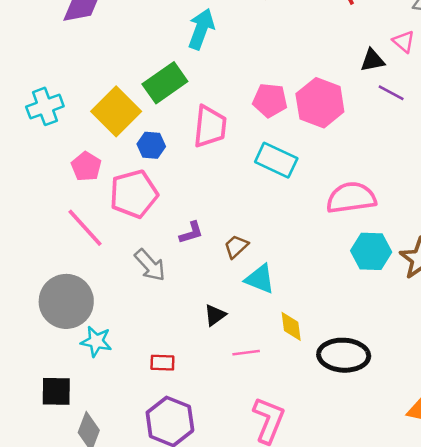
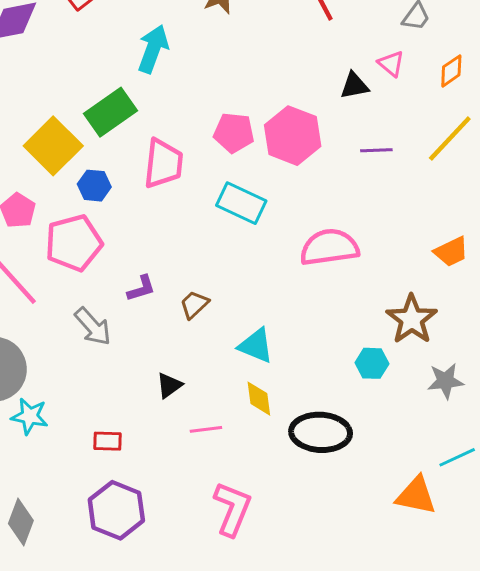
purple line: (391, 93) -> (376, 150), moved, turned -30
cyan hexagon: (371, 251) -> (372, 363), moved, size x0.7
cyan triangle: (260, 279) -> (256, 346), moved

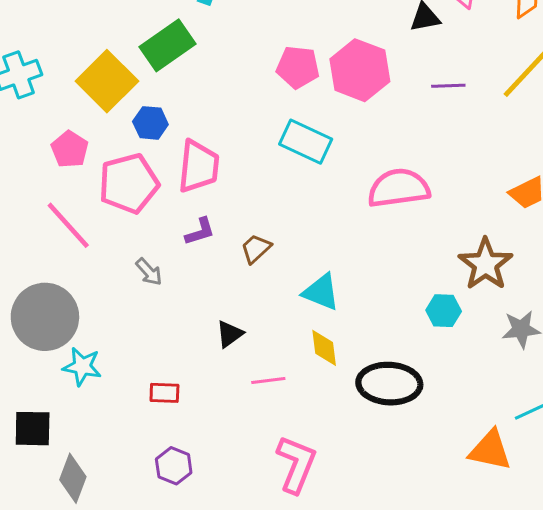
pink trapezoid: (163, 163) -> (199, 166), moved
gray arrow: (93, 327) -> (149, 272), size x0.7
purple hexagon: (116, 510) -> (174, 466), size x0.6

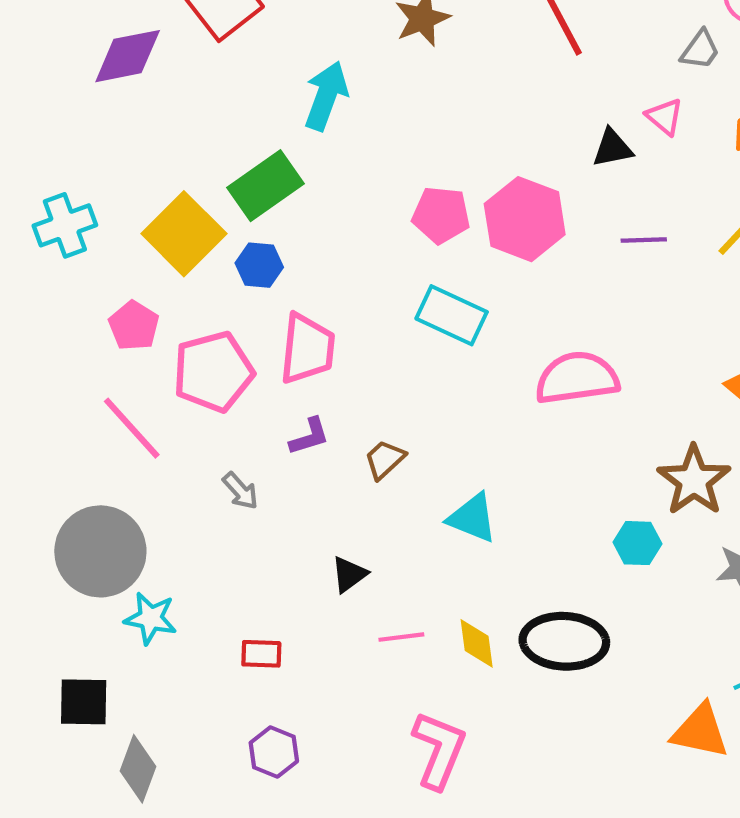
blue hexagon: (150, 123) -> (259, 265), moved
yellow diamond: (324, 348) -> (477, 643), moved

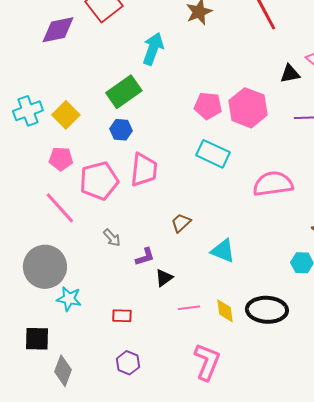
yellow square: (184, 234) -> (66, 115), moved, size x0.7
pink pentagon: (134, 326) -> (61, 159), turned -30
purple L-shape: (309, 436) -> (145, 257), moved

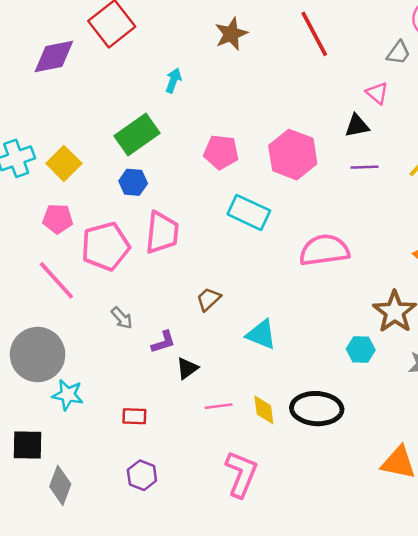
cyan arrow: (153, 49) -> (173, 80), size x0.6
black triangle: (290, 74) -> (357, 126), moved
pink pentagon: (208, 106) -> (221, 152), moved

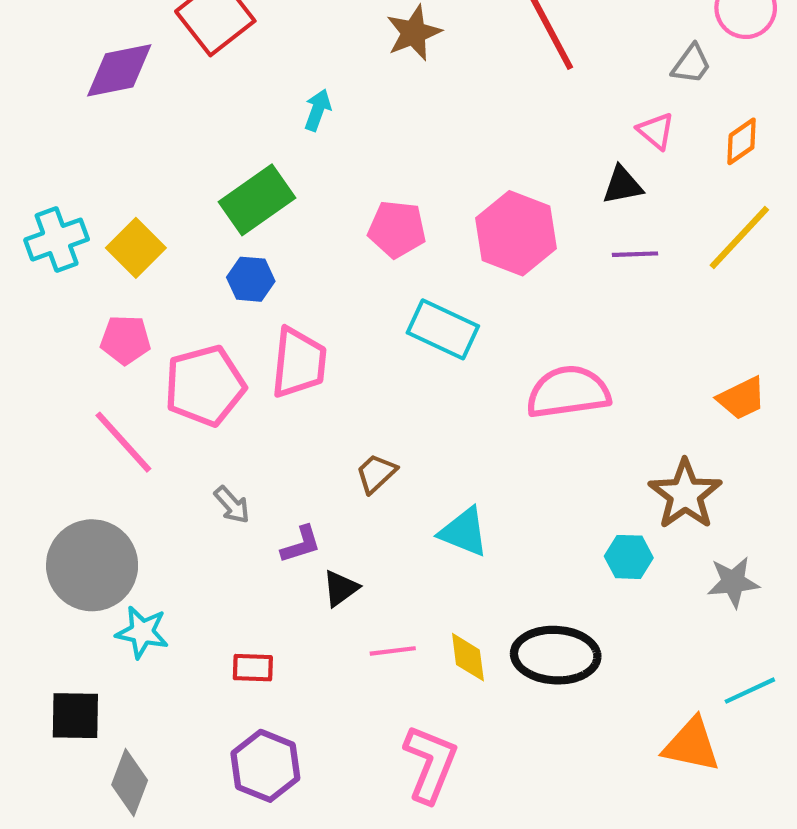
purple hexagon: (142, 475) -> (265, 766), size x1.4

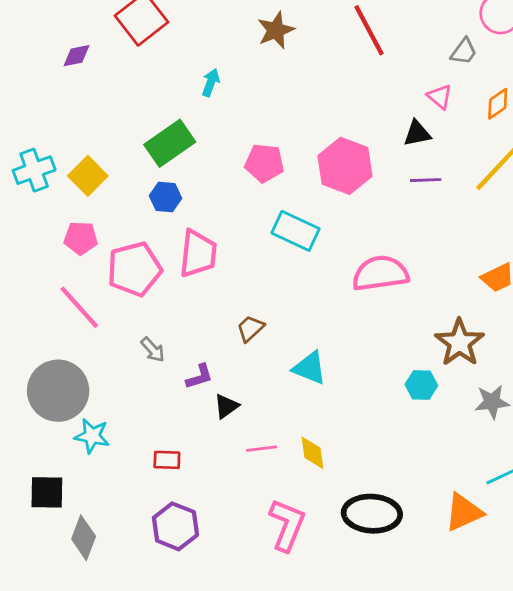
purple diamond: (119, 70) -> (76, 56), size x0.6
black ellipse: (556, 655) -> (372, 514), moved
orange triangle: (691, 745) -> (464, 512), turned -36

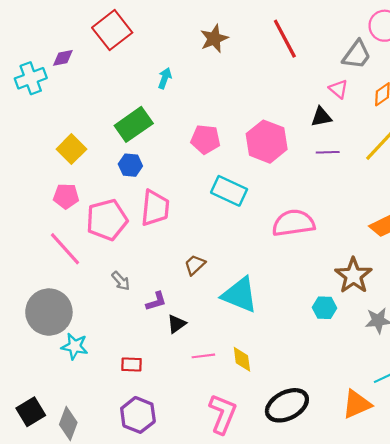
gray trapezoid: (464, 51) -> (357, 55), size x1.4
cyan cross: (34, 170) -> (31, 78), moved
cyan triangle: (310, 368) -> (240, 295), size x1.4
black square: (47, 492) -> (31, 412), moved, turned -32
black ellipse: (372, 514) -> (287, 405), turned -30

